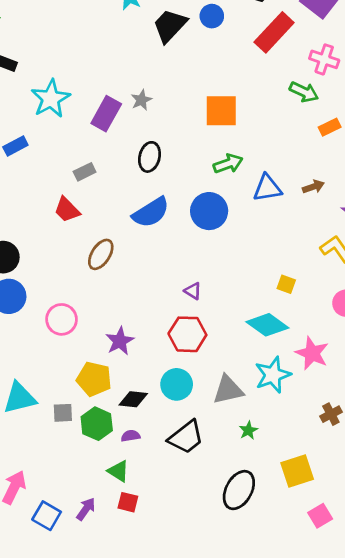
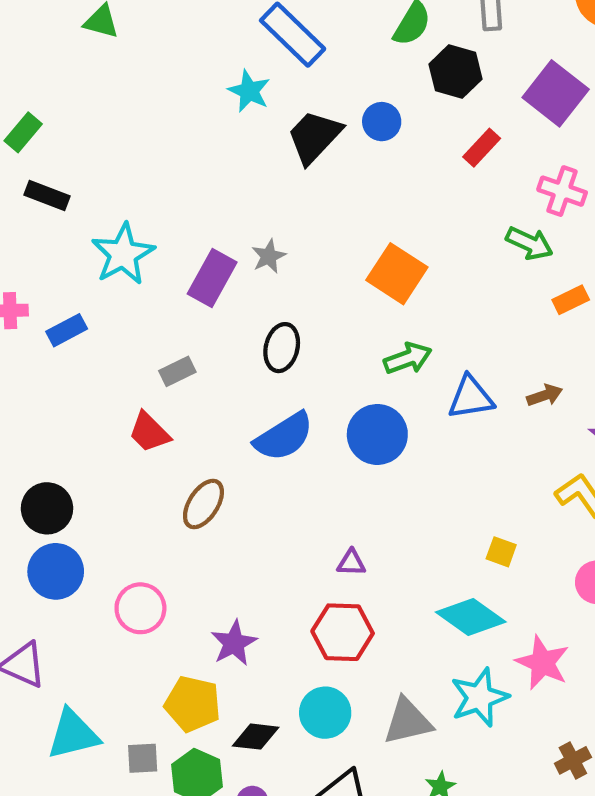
red rectangle: (274, 32) -> (482, 148), size x0.6
orange square: (221, 111) -> (397, 274), turned 33
purple triangle: (193, 291) -> (351, 563), turned -30

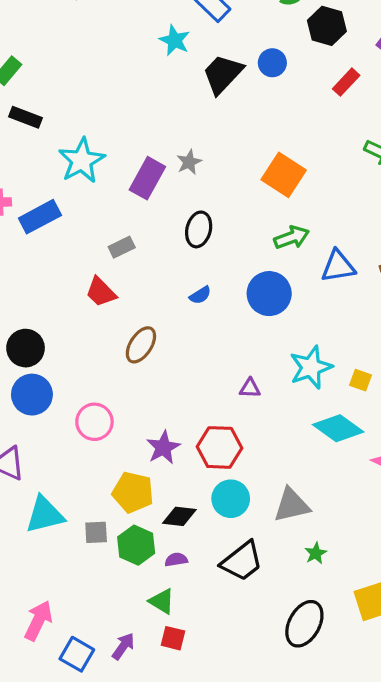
blue rectangle: (67, 330) -> (40, 217), size x1.4
blue semicircle: (284, 437) -> (200, 295), size x0.5
red hexagon: (343, 632) -> (219, 447), moved
cyan star: (479, 697) -> (311, 367), moved

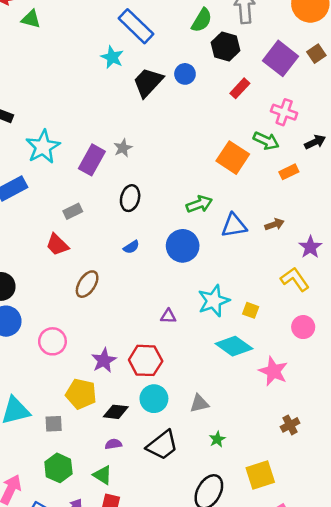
orange square: (284, 175) -> (233, 158), moved
gray triangle: (292, 505) -> (199, 403), size x0.7
green hexagon: (136, 545) -> (58, 468), moved

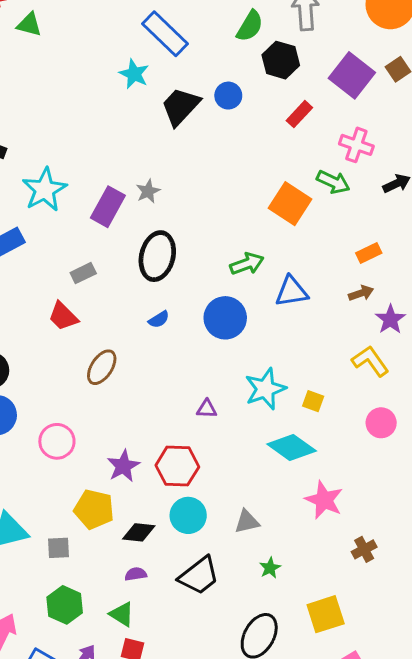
orange rectangle: (289, 172) -> (369, 253), moved
black ellipse: (130, 198) -> (157, 256), size x1.4
brown arrow: (275, 224) -> (361, 293), moved
pink star: (273, 371) -> (324, 500), moved

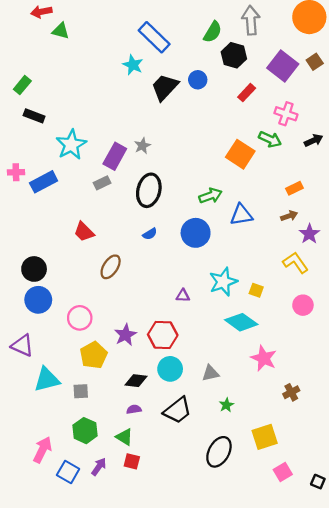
gray rectangle: (83, 273) -> (102, 183), moved
yellow pentagon: (94, 509) -> (94, 355), moved, turned 30

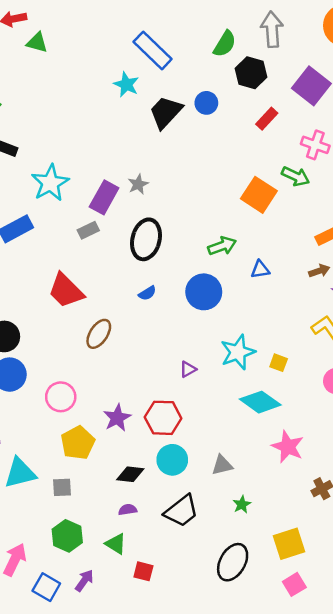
blue triangle: (241, 215) -> (260, 270), size x0.7
red trapezoid: (84, 232) -> (66, 291), size x1.4
purple triangle: (183, 296) -> (188, 369), turned -32
red square: (132, 461) -> (143, 571), moved
pink square: (283, 472) -> (294, 584), moved

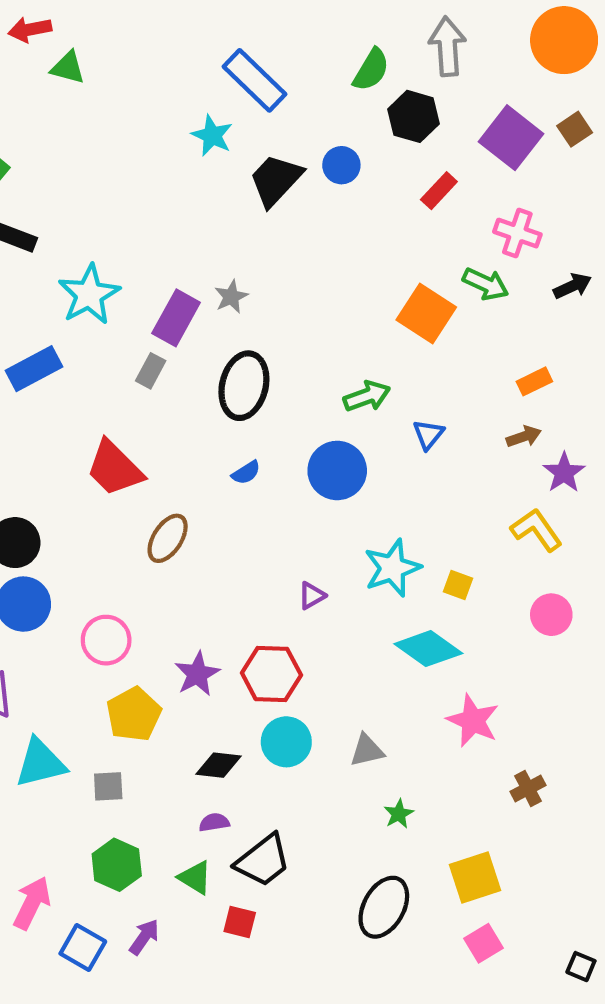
gray rectangle: (88, 230) -> (151, 371), turned -36
blue triangle: (260, 270) -> (428, 434), turned -42
black trapezoid: (181, 511) -> (263, 861), moved

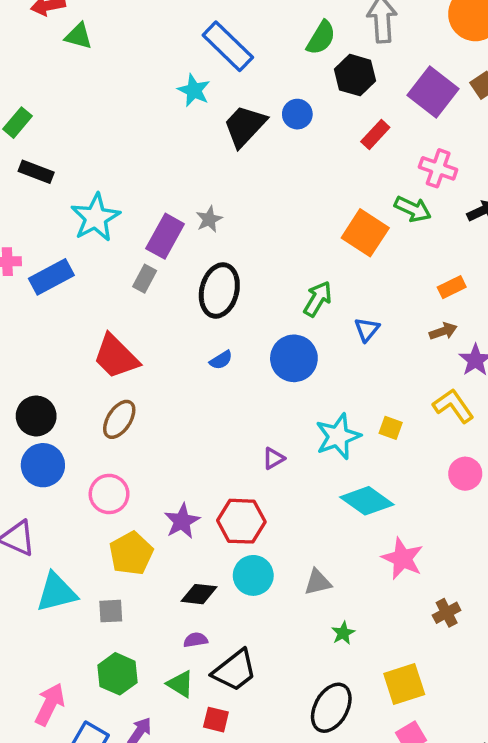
green arrow: (367, 396) -> (318, 299), turned -39
brown ellipse: (168, 538) -> (119, 419), moved
yellow square: (458, 585) -> (391, 428), moved

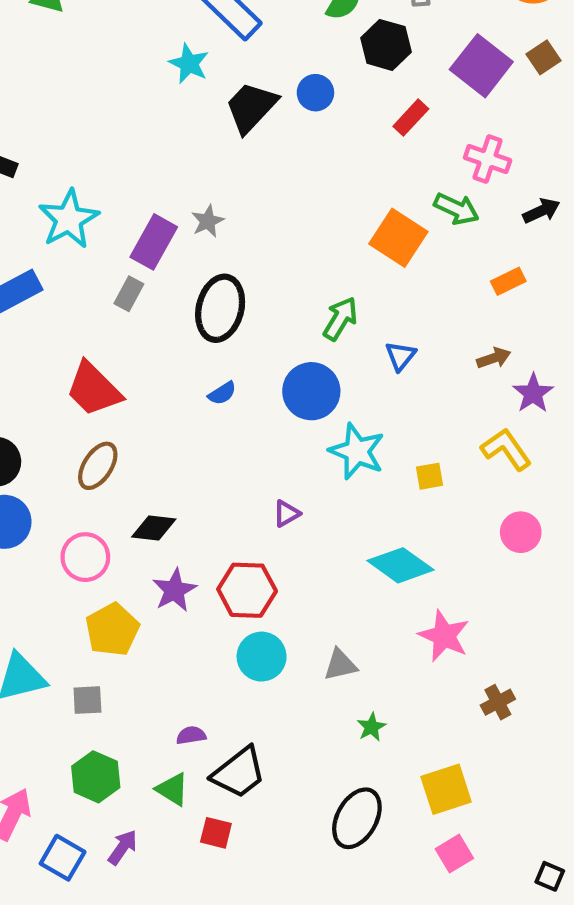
orange rectangle: (452, 287) -> (508, 281), moved
yellow square: (391, 428) -> (429, 476), turned -30
cyan star: (338, 436) -> (357, 451), moved, turned -30
black diamond: (199, 594) -> (154, 528), moved

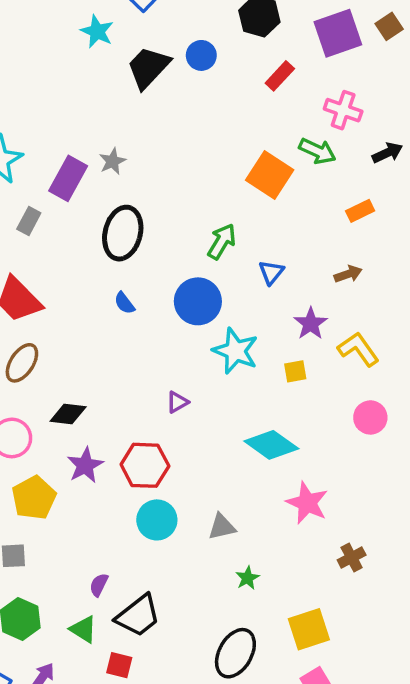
purple square: (481, 66) -> (338, 33), turned 33
gray rectangle: (129, 294) -> (29, 221), moved
blue semicircle: (222, 393) -> (124, 303), turned 85
purple star: (533, 393) -> (311, 324), moved
purple semicircle: (191, 735) -> (99, 585), turned -55

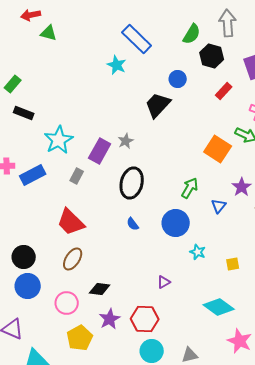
black trapezoid: (148, 67) -> (158, 105), moved
purple star: (311, 324) -> (242, 187), moved
cyan star: (235, 351) -> (198, 252), size x0.6

